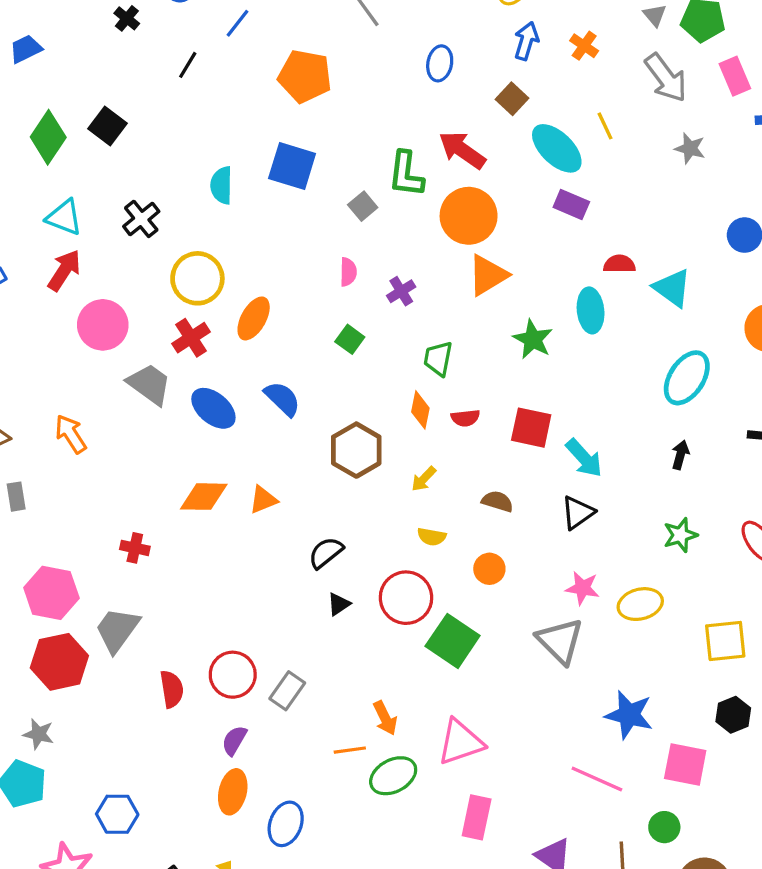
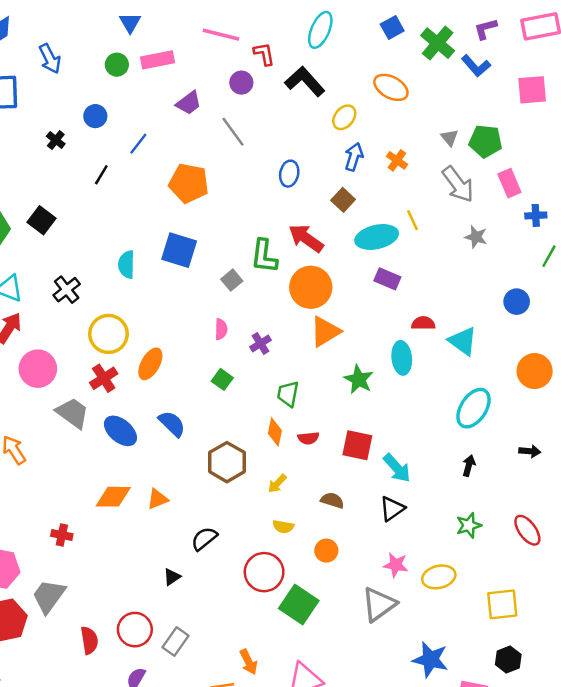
cyan ellipse: (557, 148) -> (377, 237), turned -57
black triangle: (339, 604) -> (172, 577), moved
gray triangle: (560, 641) -> (379, 604), turned 39

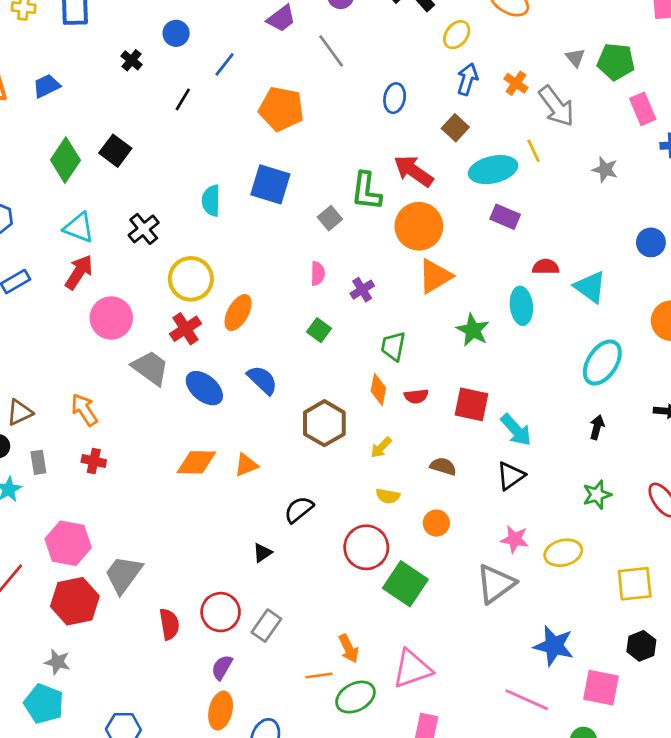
gray arrow: (458, 184) -> (556, 106), moved
red cross: (62, 535) -> (94, 461), moved

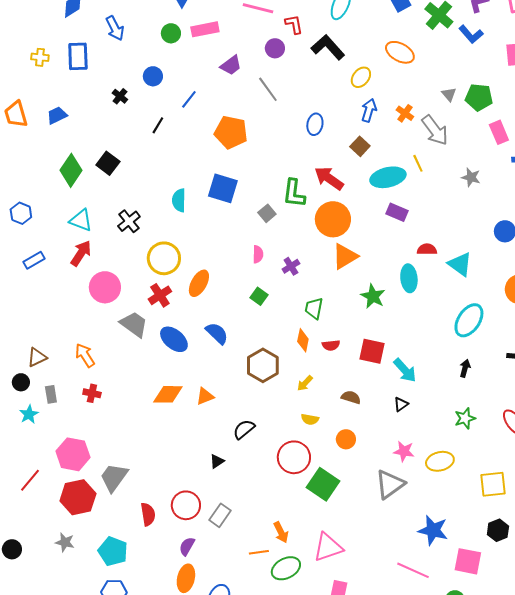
black triangle: (511, 476) -> (401, 404), size x0.7
cyan pentagon: (44, 704) -> (113, 551), moved

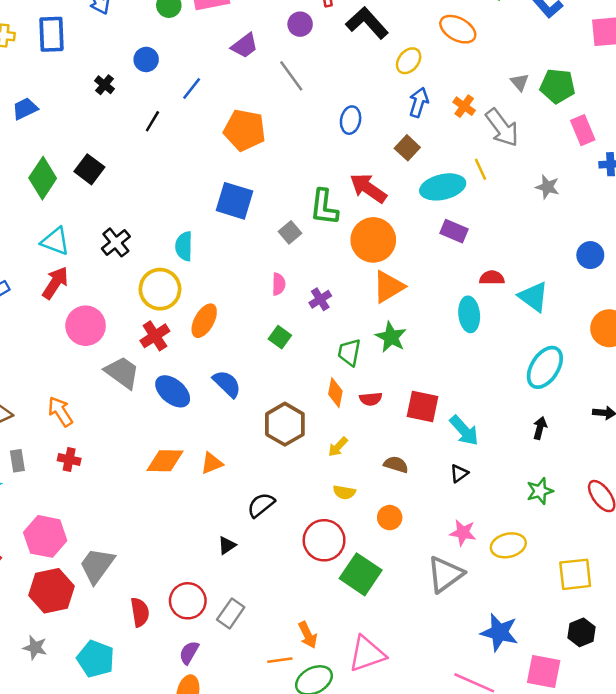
cyan semicircle: (179, 200) -> (184, 246), moved
green star: (373, 296) -> (391, 337), moved

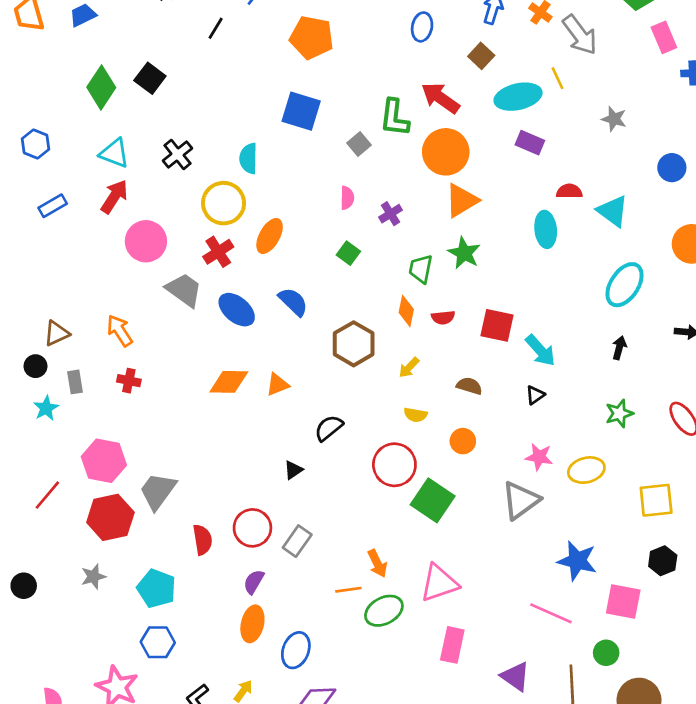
gray star: (547, 187) -> (614, 119), moved
gray star: (35, 648) -> (93, 577), turned -30

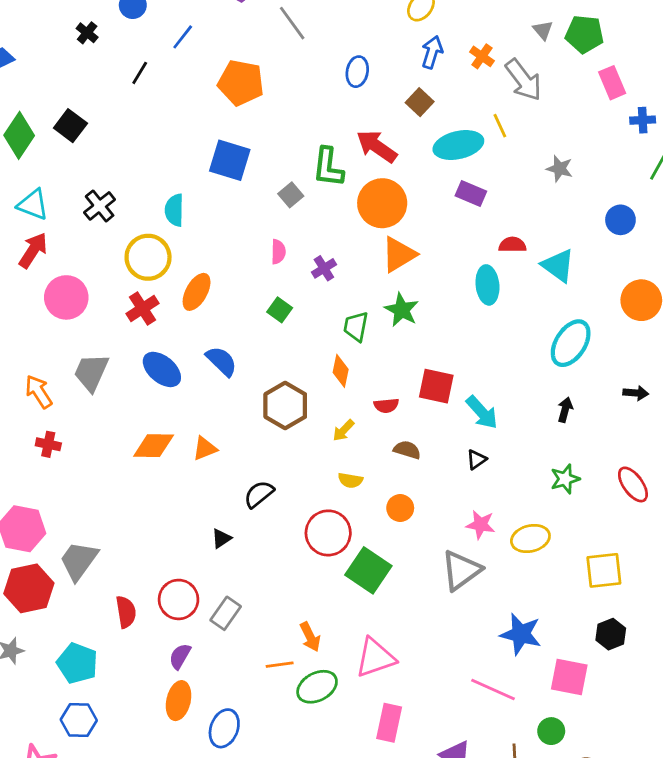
gray trapezoid: (184, 290) -> (91, 372), moved, turned -102
red semicircle: (443, 318) -> (386, 405), moved

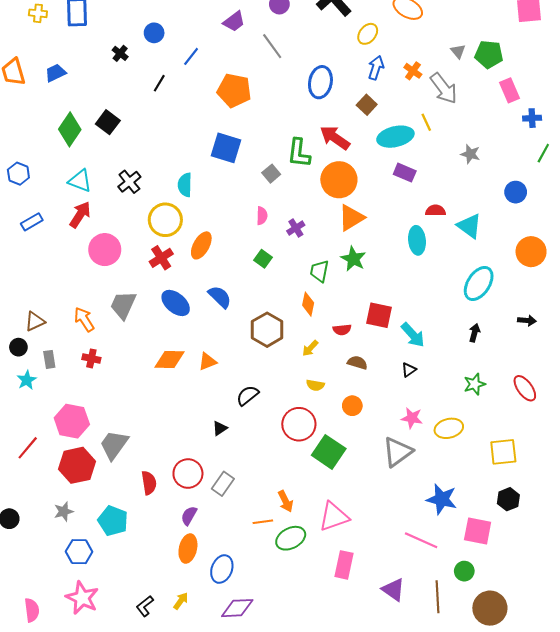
blue ellipse: (357, 72) -> (320, 82), size x1.4
blue hexagon: (79, 720) -> (79, 552), moved

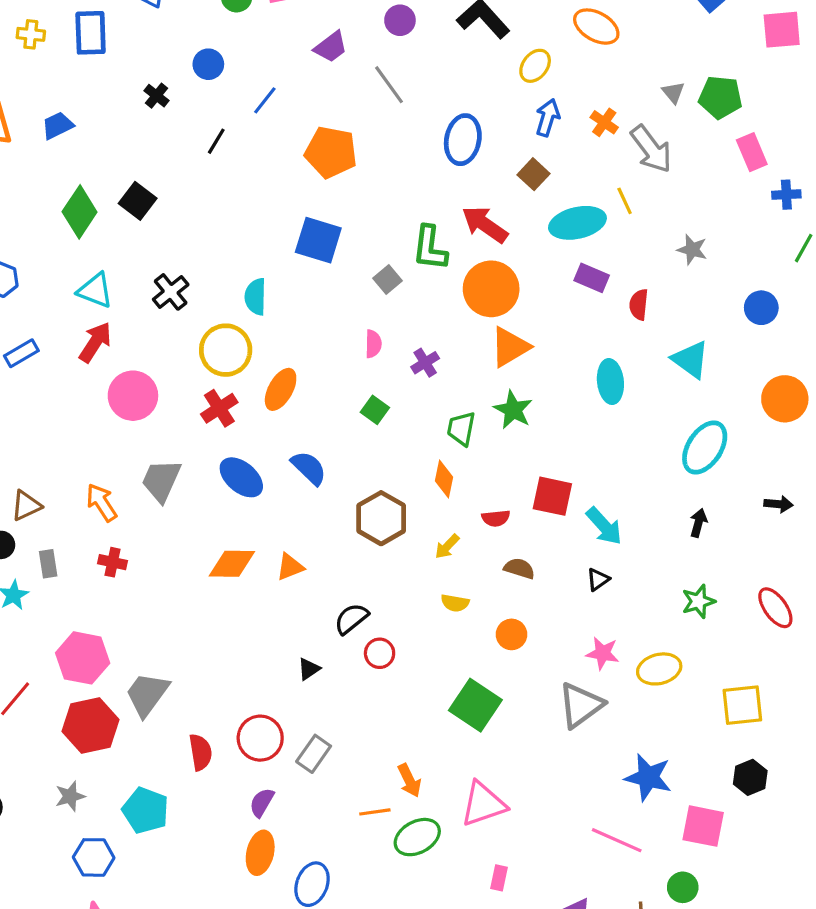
red semicircle: (435, 211) -> (639, 305), moved, turned -84
red circle: (299, 424) -> (380, 653), moved, size x0.6
pink rectangle: (344, 565) -> (499, 878), size x0.6

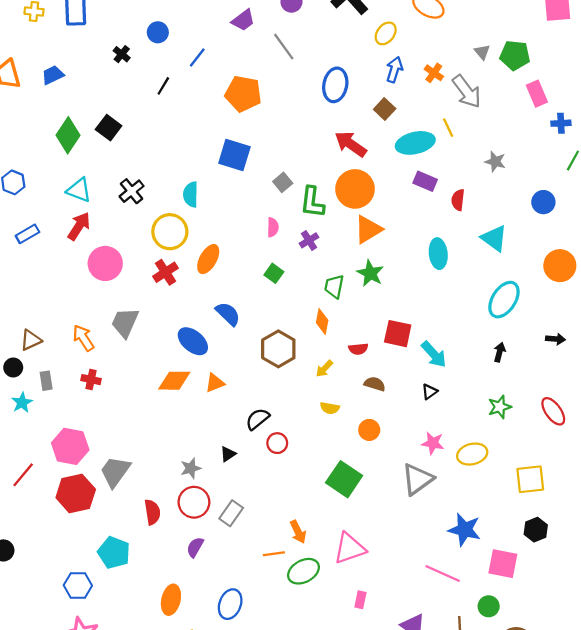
green L-shape: (430, 248) -> (312, 202), moved
blue ellipse: (241, 477) -> (193, 341), moved
gray star: (70, 796) -> (191, 468), moved
orange ellipse: (260, 853) -> (171, 600), moved

